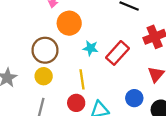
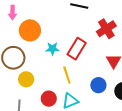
yellow circle: (44, 76) -> (26, 79), moved
yellow line: (82, 79) -> (67, 75), moved

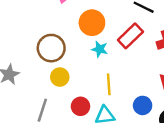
orange circle: (30, 30) -> (92, 23), moved
red rectangle: (77, 49) -> (130, 36), moved

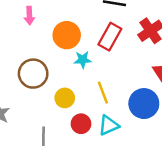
yellow circle: (60, 77) -> (65, 98), moved
blue circle: (143, 105) -> (144, 104), size x1.5

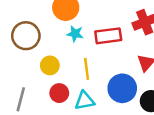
red rectangle: (110, 37) -> (108, 36), moved, turned 40

